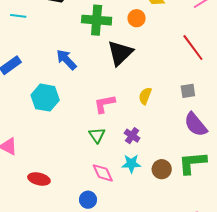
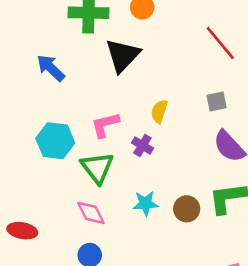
cyan hexagon: (45, 98) -> (55, 141), moved
green triangle: (97, 135) -> (97, 168), size x1.5
purple cross: (132, 136) -> (142, 146), moved
pink diamond: (103, 173) -> (91, 213), moved

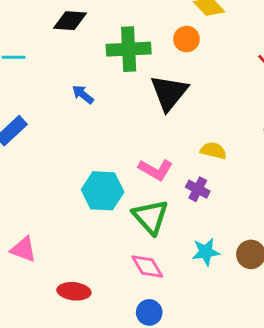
blue arrow: (51, 68) -> (83, 94), moved, size x0.7
yellow semicircle: (159, 111) -> (213, 151), turned 90
pink L-shape: (105, 125) -> (156, 170), turned -132

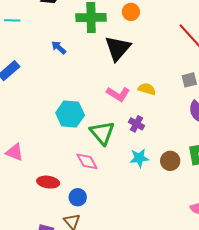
pink L-shape: (156, 170) -> (118, 94), moved
purple cross: (198, 189) -> (137, 124), moved
pink diamond: (147, 267) -> (87, 161), moved
blue circle: (149, 312) -> (78, 197), moved

